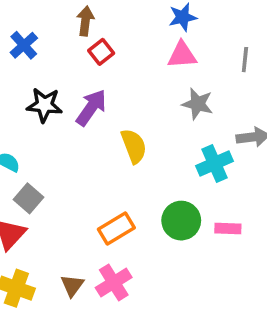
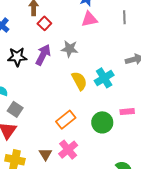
gray star: (197, 104) -> (70, 49), moved
yellow semicircle: (134, 146) -> (79, 81), moved
cyan cross: (215, 163) -> (104, 78), moved
green circle: (181, 221) -> (102, 122), moved

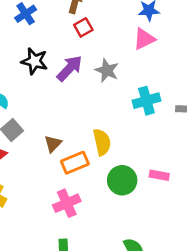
pink triangle: (89, 19) -> (144, 39), turned -30
cyan cross: (104, 78) -> (146, 101), moved
yellow semicircle: (79, 81) -> (102, 142), moved
brown triangle: (46, 154) -> (53, 144), moved

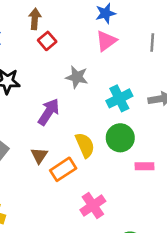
purple arrow: (70, 68) -> (49, 112), moved
green circle: (122, 180) -> (120, 138), moved
pink cross: (67, 203) -> (93, 205), moved

